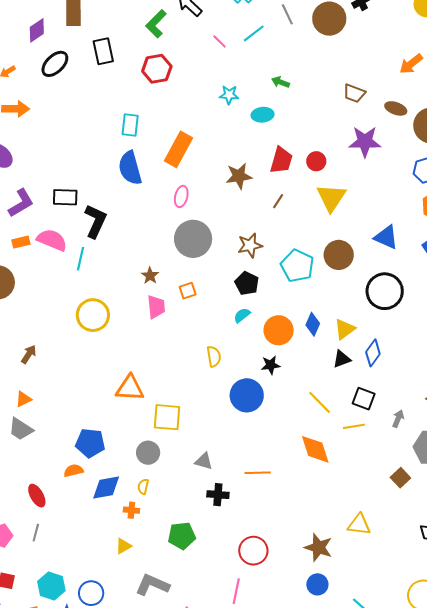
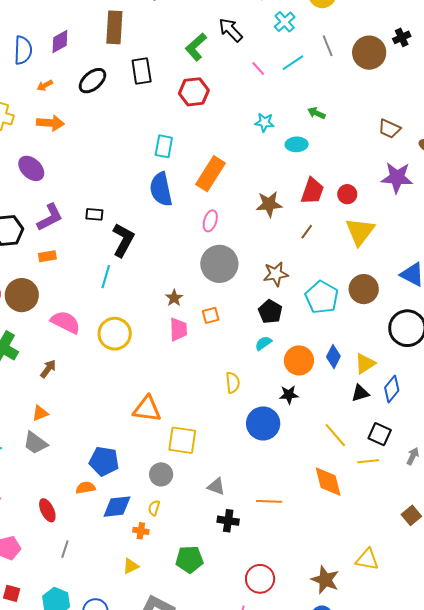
purple diamond: (37, 30) -> (60, 41), moved
black rectangle: (65, 197) -> (94, 214), size x0.7
pink semicircle: (52, 240) -> (65, 322), moved
gray line: (36, 533) -> (65, 549), moved

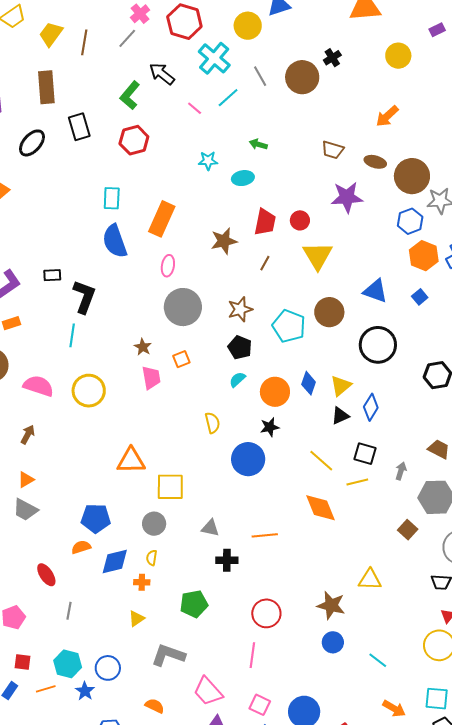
cyan cross: (285, 22) -> (214, 58), size x1.5

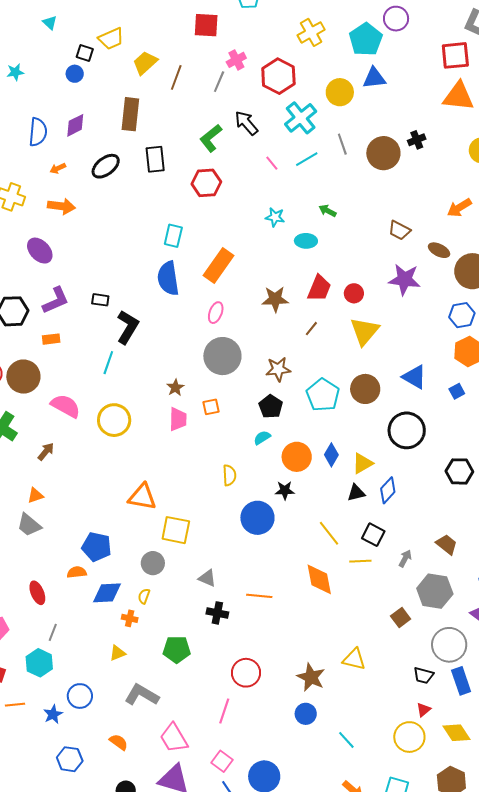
gray line: (127, 38) -> (219, 82), turned -30
cyan hexagon: (68, 664) -> (39, 663), moved

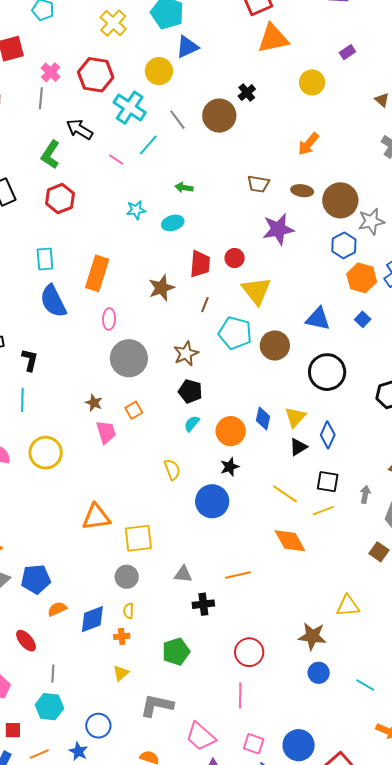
black L-shape: (128, 327) -> (30, 360), size x0.7
cyan pentagon: (323, 395) -> (235, 333), moved
blue pentagon: (97, 547) -> (36, 579), moved

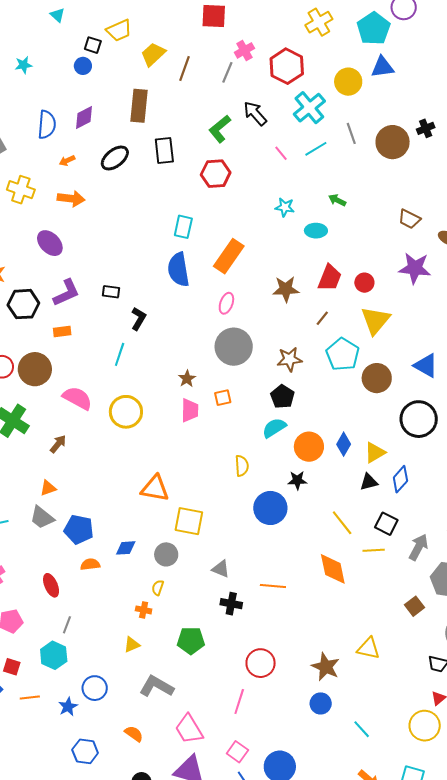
cyan semicircle: (192, 424) -> (274, 428), size x1.4
gray arrow: (365, 494) -> (418, 547), size x1.5
blue diamond: (92, 619) -> (126, 548), moved, size x0.7

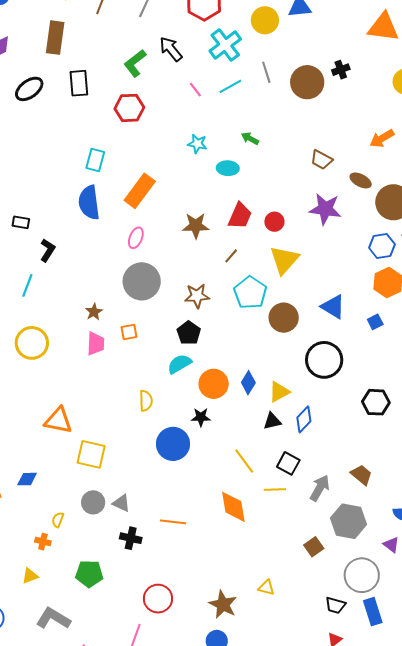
gray circle: (166, 554) -> (93, 502), moved
yellow triangle: (368, 648) -> (266, 587), size x0.7

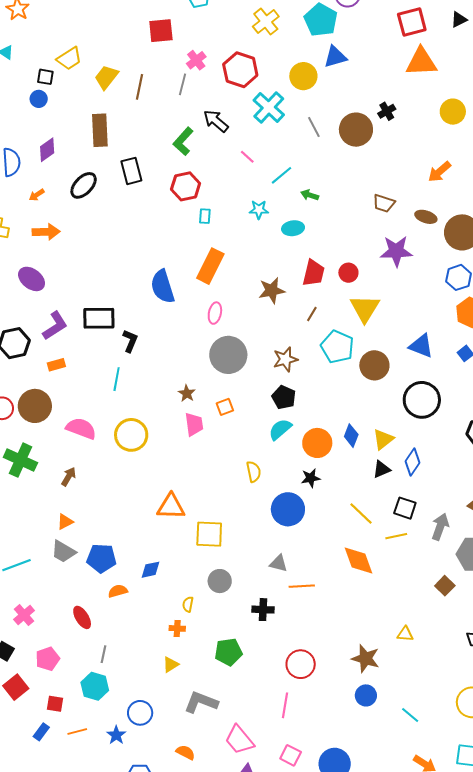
cyan line: (230, 86) -> (281, 175), moved
cyan rectangle: (95, 160) -> (205, 216), moved, size x0.7
black rectangle: (21, 222) -> (99, 318), size x1.8
gray triangle: (121, 503) -> (279, 563), moved

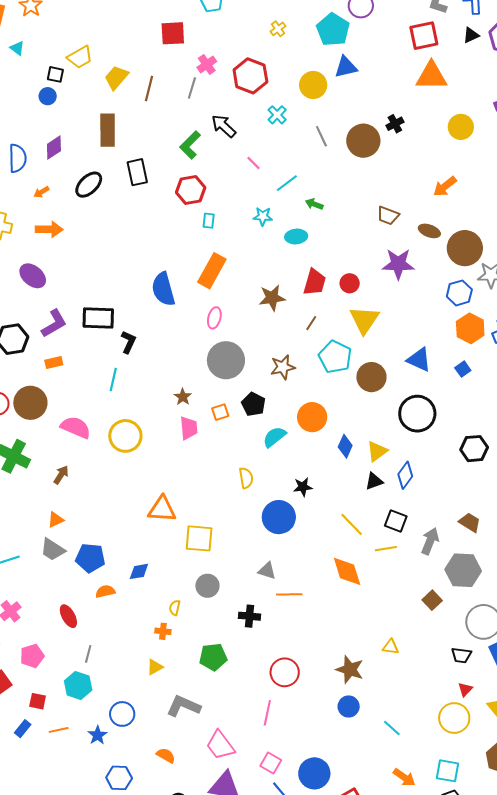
yellow cross: (266, 21) -> (278, 29), size x0.6
cyan cross: (269, 107) -> (277, 115), size x0.6
black pentagon: (284, 397) -> (254, 404), moved
orange circle: (317, 443) -> (312, 417), moved

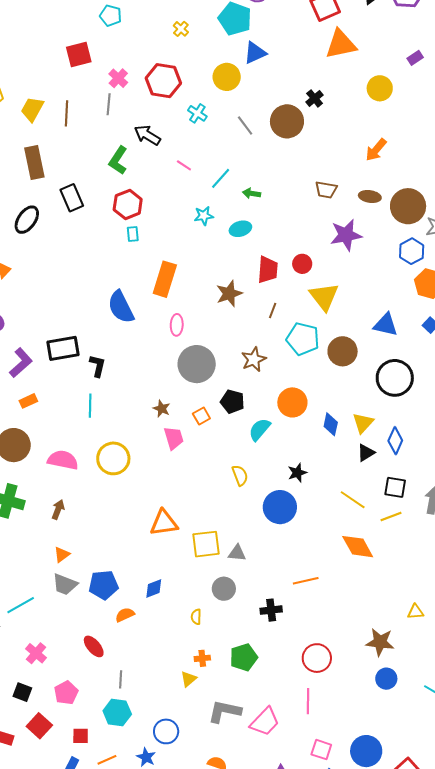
cyan rectangle: (209, 221) -> (133, 234), moved
gray triangle: (267, 571) -> (237, 553), moved
orange cross: (163, 631) -> (202, 658), moved
pink trapezoid: (220, 745) -> (265, 722), moved, turned -88

